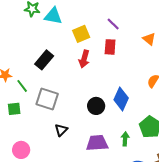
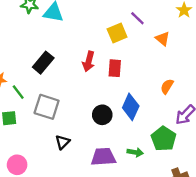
purple line: (113, 24) -> (137, 18), moved
yellow square: (81, 34) -> (117, 33), moved
red rectangle: (110, 47) -> (115, 68), moved
green arrow: (125, 139) -> (135, 152), turned 96

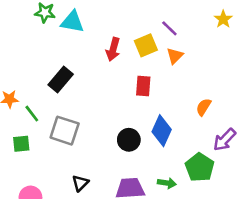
orange triangle: (162, 39) -> (175, 56), moved, turned 35
red arrow: (89, 61) -> (113, 49), moved
black triangle: (62, 142) -> (80, 183), moved

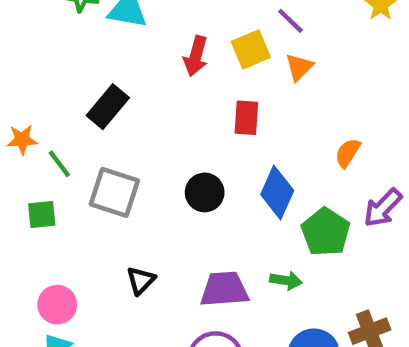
black circle: (129, 140) -> (205, 192), moved
green pentagon: (200, 167) -> (326, 232), moved

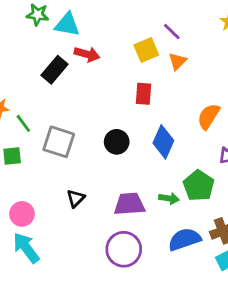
red arrow: (196, 56) -> (87, 54), moved, turned -90
black rectangle: (108, 107) -> (54, 70), moved
orange semicircle: (348, 153) -> (209, 116), size x1.4
green pentagon: (326, 232) -> (199, 186), moved

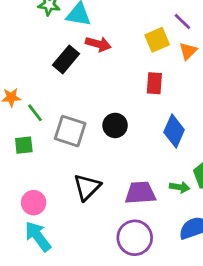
black circle: (117, 142) -> (115, 125), moved
black triangle: (76, 198) -> (87, 187), size x1.5

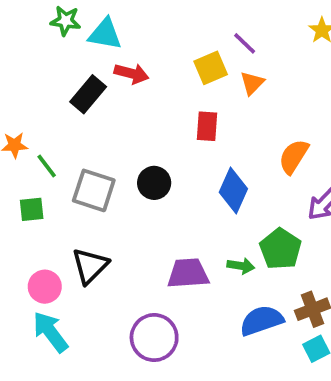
black triangle: (87, 187) -> (90, 266), moved
purple circle: (135, 238) -> (154, 338), moved

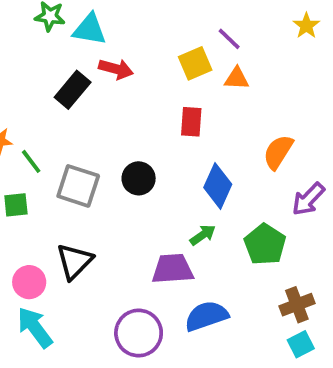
orange triangle: (252, 83) -> (237, 78), turned 48
green arrow: (241, 266) -> (203, 235), moved, turned -44
blue semicircle: (262, 321) -> (206, 316), moved

